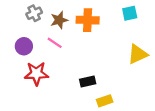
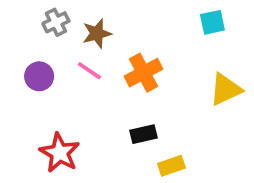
orange cross: (88, 20) -> (143, 73), moved, turned -30
red star: (36, 74) -> (60, 153), moved, turned 30

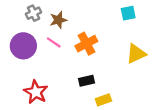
purple circle: (39, 76) -> (23, 46), size x1.5

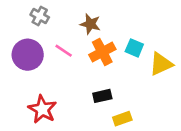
gray cross: (34, 13) -> (40, 16), turned -35
cyan square: (128, 13) -> (134, 48), moved, turned 35
brown star: (58, 20) -> (90, 24), moved, turned 30

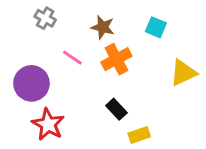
cyan square: (134, 48) -> (156, 27), moved
purple circle: (28, 55) -> (31, 83), moved
black rectangle: (102, 96) -> (116, 109), turned 60

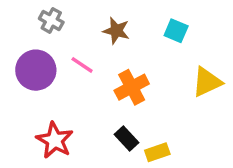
orange cross: (116, 59) -> (132, 87), moved
purple circle: (31, 83) -> (36, 70), moved
black rectangle: (116, 109) -> (127, 139), moved

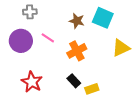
gray cross: (51, 20) -> (30, 12), turned -32
brown star: (116, 31) -> (77, 21), moved
cyan square: (176, 31) -> (103, 18), size x1.5

